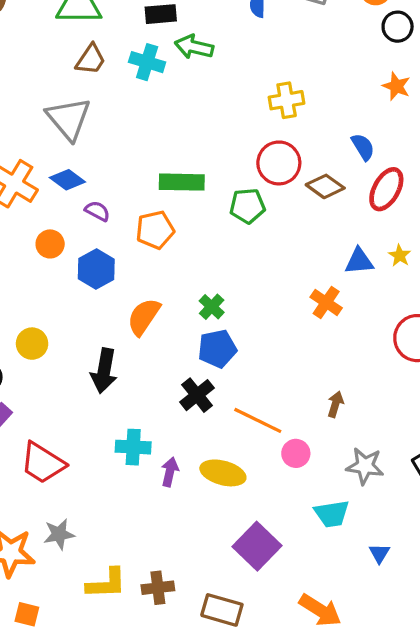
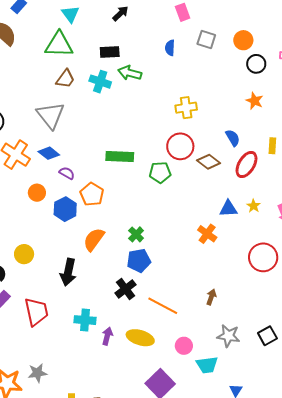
orange pentagon: (155, 230) -> (92, 194), moved, turned -30
pink circle: (296, 453) -> (184, 346), moved
red trapezoid: (43, 463) -> (36, 312), moved, turned -136

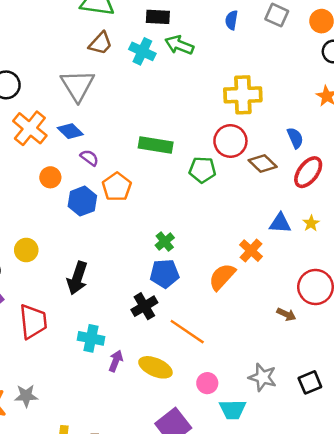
yellow cross: (186, 108) -> (243, 95), size x1.4
orange semicircle: (94, 239) -> (222, 277), moved
brown arrow: (211, 297) -> (286, 314), moved, turned 91

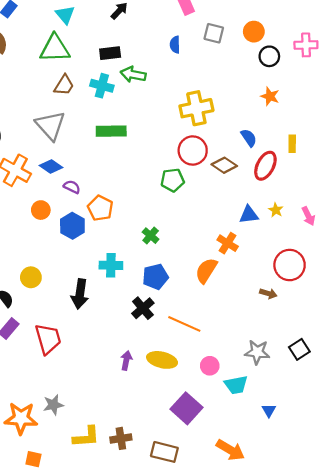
green rectangle: (156, 145) -> (111, 131), moved
green cross: (165, 242) -> (151, 236), moved
cyan cross: (91, 338) -> (111, 265), moved

